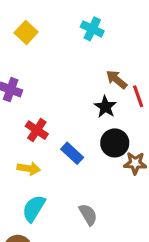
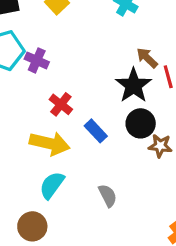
black star: (105, 107) -> (133, 85), size x1.5
yellow arrow: (29, 168) -> (50, 143), size x1.6

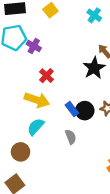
black circle: (141, 123) -> (85, 111), moved
blue rectangle: (96, 131) -> (72, 109), moved

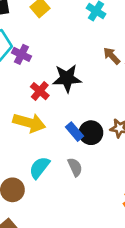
black star: (94, 68) -> (67, 78), moved, turned 30
cyan semicircle: (36, 127) -> (39, 168), moved

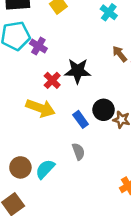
black circle: (91, 133) -> (104, 110), moved
cyan semicircle: (39, 168) -> (45, 169), moved

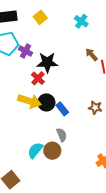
black star: (78, 71) -> (47, 62), moved
black circle: (104, 110) -> (46, 102), moved
brown circle: (20, 167) -> (52, 151), moved

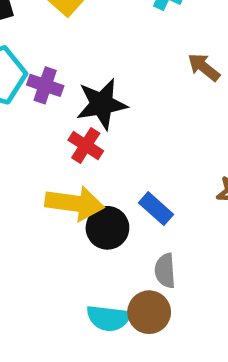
black circle: (46, 102) -> (107, 228), moved
gray semicircle: (62, 135) -> (165, 271), turned -152
cyan semicircle: (35, 150) -> (108, 318), turned -114

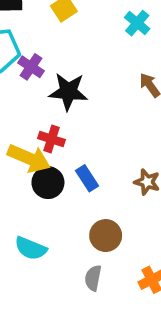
red cross: (86, 145) -> (51, 139), moved, turned -30
gray semicircle: (165, 271) -> (93, 278), moved
brown circle: (149, 312) -> (106, 236), moved

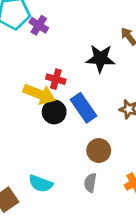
black star: (68, 92) -> (100, 58), moved
blue rectangle: (87, 178) -> (83, 108), size x1.5
cyan semicircle: (31, 248) -> (41, 184), moved

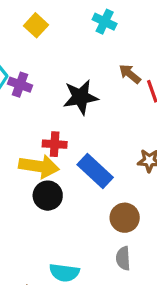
black star: (100, 58) -> (81, 97), moved
black circle: (54, 112) -> (48, 196), moved

